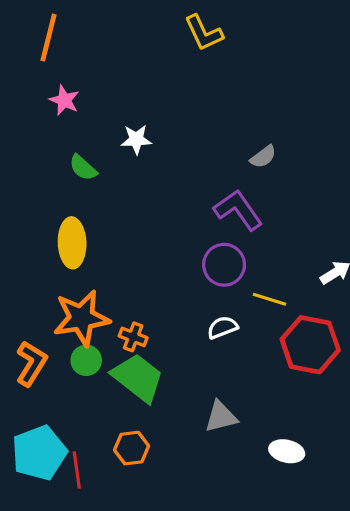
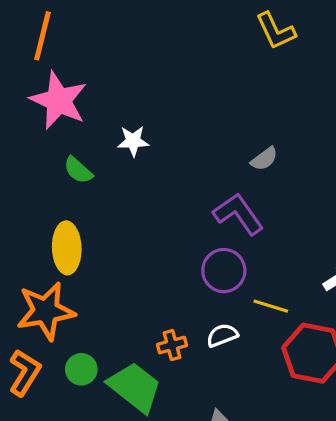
yellow L-shape: (204, 33) -> (276, 31), moved
pink star: (64, 100) -> (59, 101), size x1.8
orange star: (81, 318) -> (46, 311), moved
orange cross: (133, 337) -> (172, 345), moved, turned -36

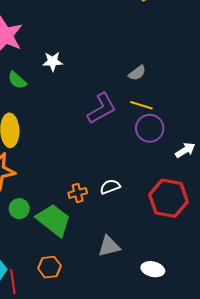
purple L-shape: (238, 214) -> (102, 108), moved, turned 96
purple circle: (224, 271) -> (150, 128), moved
yellow line: (271, 306) -> (141, 105), moved

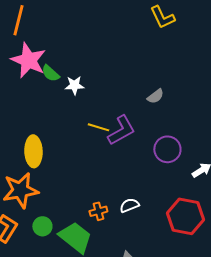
green semicircle: (17, 80) -> (50, 73), moved
yellow line: (141, 105) -> (98, 127), moved

